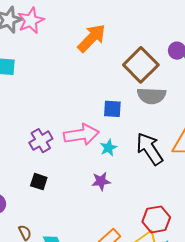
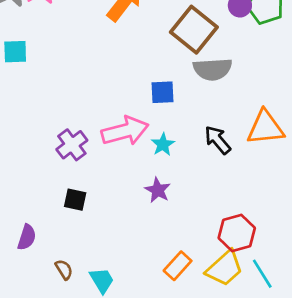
black arrow: (150, 149) -> (218, 140), size x0.7
purple star: (101, 181) -> (158, 190), turned -30

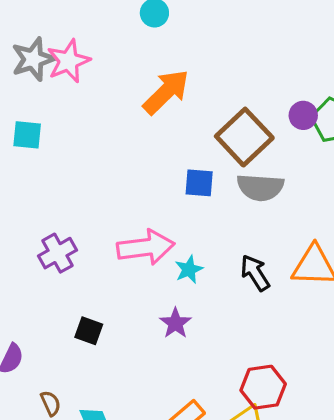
blue square: (162, 92) -> (199, 183), moved
purple cross: (72, 145) -> (57, 253), moved
black square: (75, 200) -> (89, 331), moved

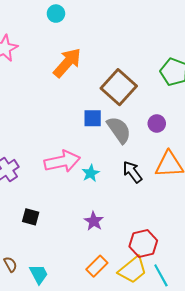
purple circle: (303, 115) -> (157, 124), moved
gray semicircle: (260, 187) -> (119, 130), moved, turned -124
purple star: (175, 323) -> (94, 221), moved

